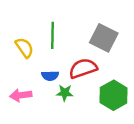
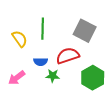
pink arrow: (21, 95) -> (17, 78), turned -30

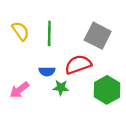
yellow semicircle: (20, 39) -> (21, 31), moved

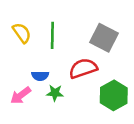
blue semicircle: (47, 71) -> (40, 76), moved
green star: (61, 88) -> (55, 93), moved

